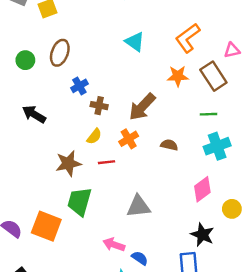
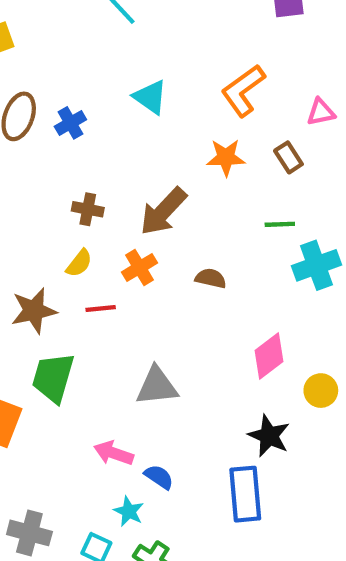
brown rectangle: (213, 76) -> (288, 157), size x0.6
blue cross: (79, 86) -> (70, 123), moved
cyan cross: (217, 146) -> (316, 265), moved

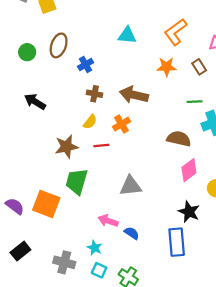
cyan triangle: (150, 97) -> (127, 35), turned -30
blue cross: (70, 123) -> (86, 65), moved
brown arrow: (163, 211) -> (134, 95), turned 60
brown semicircle: (211, 278) -> (179, 139), moved, size x1.5
cyan star: (129, 511) -> (95, 248), moved

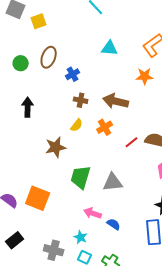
black arrow: (35, 102) -> (28, 107), turned 60
red line: (101, 145) -> (132, 142), moved, turned -32
green trapezoid: (77, 181) -> (81, 177), moved

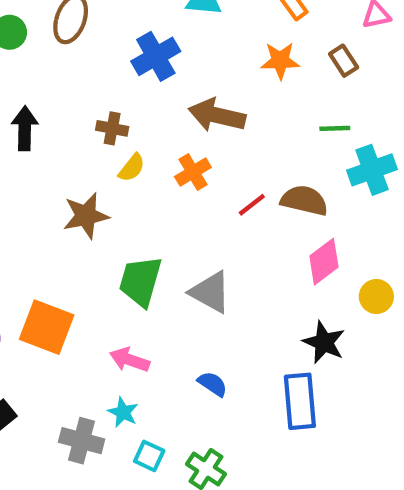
blue cross: (73, 74) -> (156, 56), moved, size x1.5
brown cross: (81, 100) -> (112, 128), moved
gray triangle: (113, 182) -> (210, 292), turned 35
pink arrow: (93, 213) -> (130, 360), moved
cyan star: (81, 237) -> (123, 412), moved

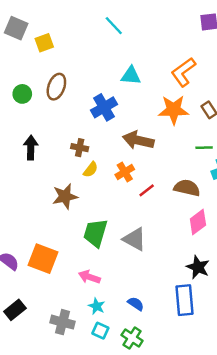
orange star: (280, 61) -> (174, 110), size x1.4
red line: (252, 205) -> (147, 190), moved
blue semicircle: (213, 384) -> (136, 304), moved
cyan star: (123, 412) -> (97, 306), moved

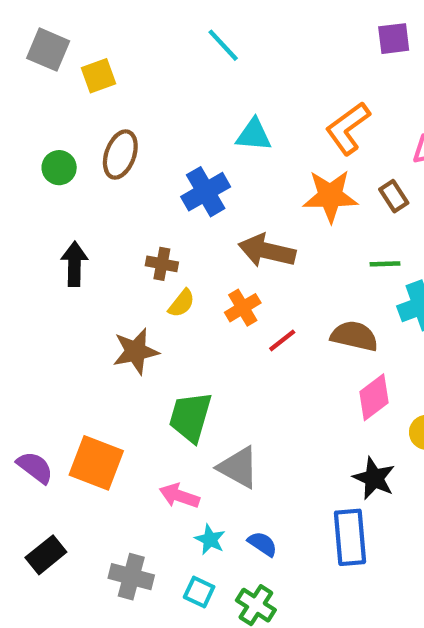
gray triangle: (134, 239) -> (238, 467), moved
cyan star: (97, 306) -> (210, 539), moved

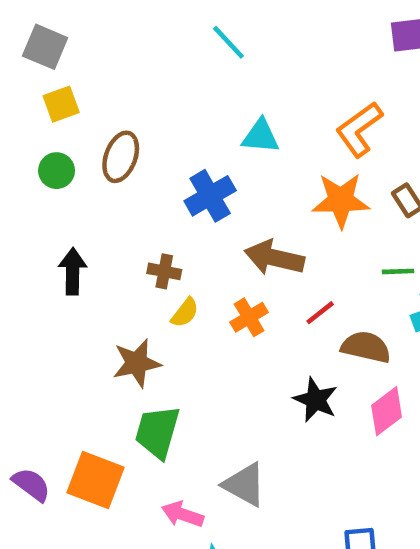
yellow square: (98, 76) -> (61, 104), moved
red line: (282, 340) -> (320, 313), moved
green trapezoid: (190, 417) -> (157, 432), moved
black star: (374, 478) -> (316, 400), moved

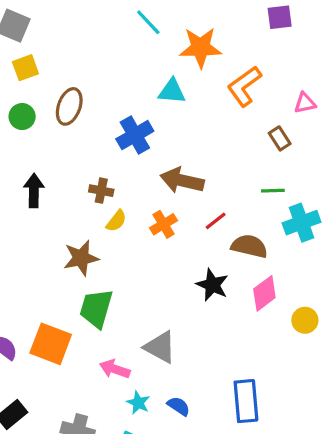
orange star: (341, 200) -> (201, 48), moved

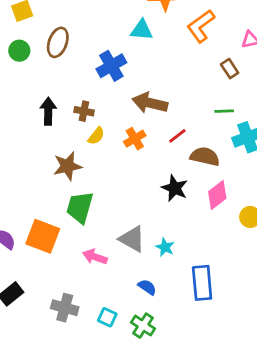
black arrow: (34, 191) -> (48, 111), moved
cyan star: (138, 403) -> (165, 247), moved

